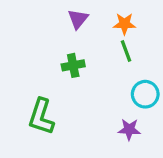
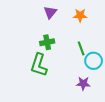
green line: (126, 51) -> (81, 48), moved
green L-shape: (41, 117) -> (39, 65), moved

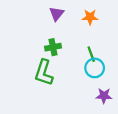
cyan circle: (94, 61) -> (95, 68), moved
purple star: (83, 83) -> (104, 96), moved

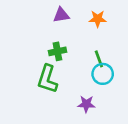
purple triangle: (56, 14) -> (61, 15), turned 42
purple star: (104, 96) -> (86, 104), moved

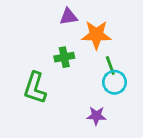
orange star: (98, 19) -> (96, 35), moved, size x1.5
green L-shape: (47, 79) -> (35, 88), moved

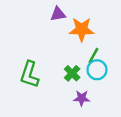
green cross: (64, 57) -> (72, 73), moved, turned -35
green line: (110, 66) -> (93, 56), turned 49

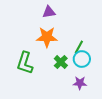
orange star: (82, 29) -> (47, 37), moved
purple star: (82, 98) -> (80, 83), moved

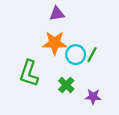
cyan circle: (82, 59) -> (76, 55), moved
green cross: (61, 62) -> (66, 85), moved

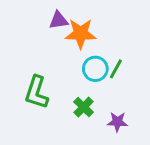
purple triangle: (57, 14) -> (59, 20), moved
orange star: (55, 43) -> (81, 34), moved

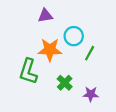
orange star: (81, 34) -> (50, 50), moved
cyan circle: (95, 69) -> (74, 36), moved

